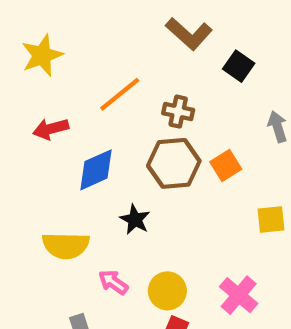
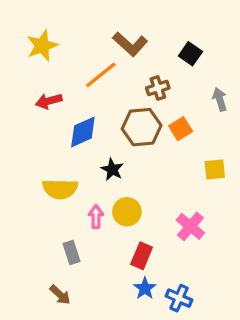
brown L-shape: (189, 34) -> (130, 44), moved
brown cross: (178, 112) -> (158, 88), moved, turned -30
pink arrow: (113, 282) -> (96, 217), turned 55
yellow circle: (167, 291) -> (127, 212), moved

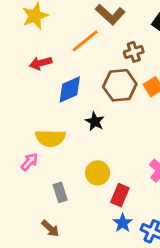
yellow circle: (127, 212) -> (98, 173), moved
pink arrow: (96, 217) -> (29, 162), moved, turned 42

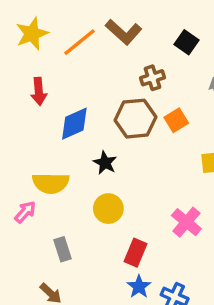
orange line: (85, 41) -> (79, 42), moved
red arrow: (41, 63) -> (39, 91), turned -80
yellow circle: (98, 173) -> (108, 209), moved

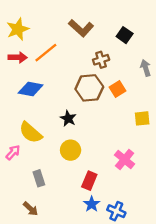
orange line: (79, 42) -> (46, 53), moved
red arrow: (39, 91) -> (18, 57), moved, turned -84
blue diamond: (74, 124) -> (31, 89), moved, turned 35
yellow semicircle: (51, 183) -> (31, 133), turned 40

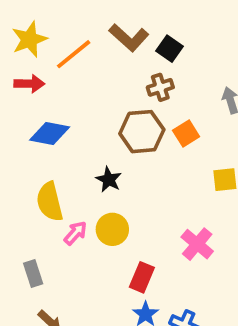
black square: (125, 35) -> (170, 49), moved
orange line: (46, 53) -> (74, 54), moved
yellow semicircle: (31, 133) -> (50, 202), turned 35
pink arrow: (13, 152) -> (75, 233), moved
gray rectangle: (39, 178) -> (33, 274), moved

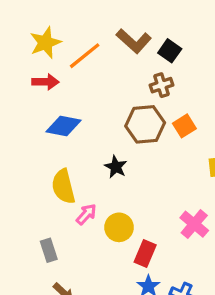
yellow circle: (112, 229) -> (119, 227), moved

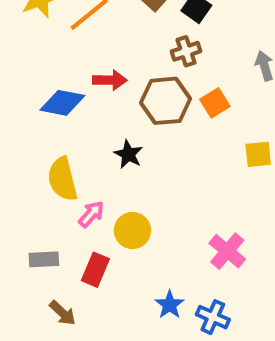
red arrow: (45, 82) -> (110, 80), moved
pink cross: (194, 224) -> (227, 251), moved
gray rectangle: (49, 250) -> (44, 259), turned -75
red rectangle: (145, 254) -> (95, 270), moved

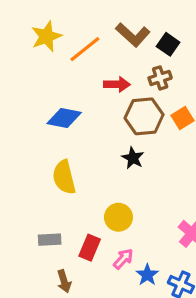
red arrow: (110, 80) -> (117, 84), moved
black star: (128, 154) -> (133, 158), moved
pink arrow: (91, 214) -> (123, 259), moved
brown arrow: (62, 313) -> (64, 281), turned 30

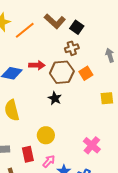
red arrow: (117, 84) -> (37, 65), moved
red rectangle: (90, 248) -> (28, 154), turned -35

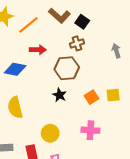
red arrow: (37, 65) -> (38, 50), moved
orange square: (86, 73) -> (91, 97), moved
pink cross: (92, 145) -> (90, 130), moved, turned -36

